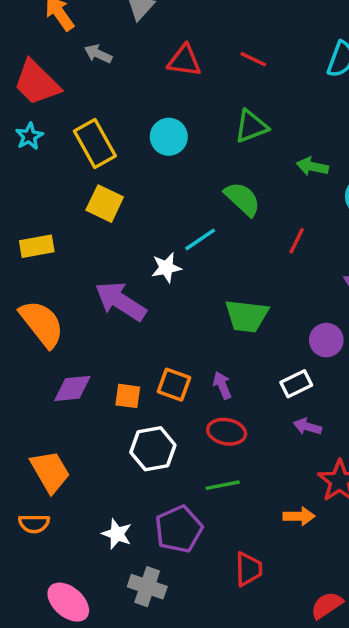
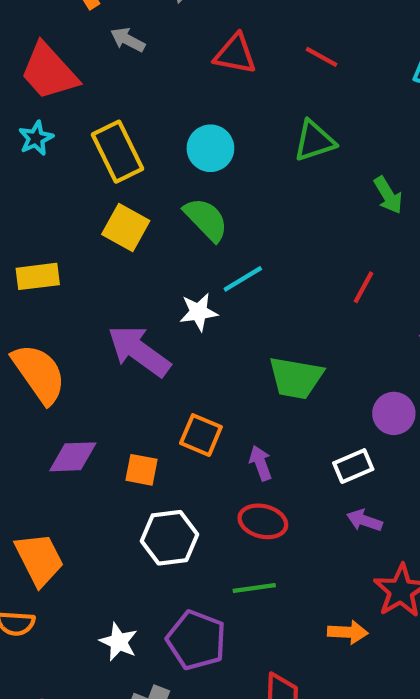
green arrow: (312, 166) -> (388, 195), turned -136
green semicircle: (242, 199) -> (206, 219), moved
orange square: (174, 385) -> (201, 435), moved
purple pentagon: (179, 529) -> (196, 640), turned -30

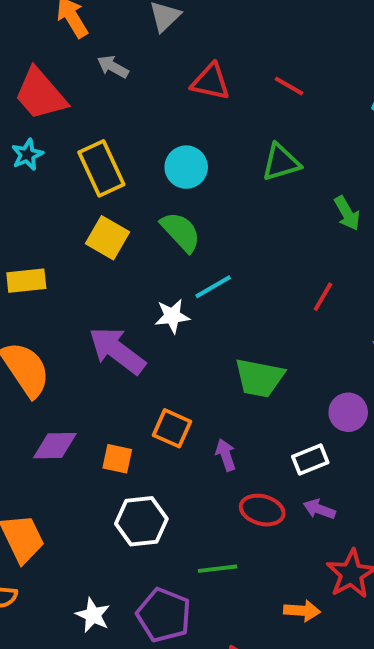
red ellipse: (263, 521) -> (262, 510), moved

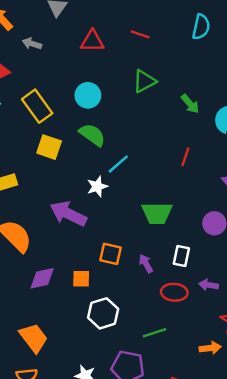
white rectangle: (310, 459) -> (181, 256), moved, turned -45

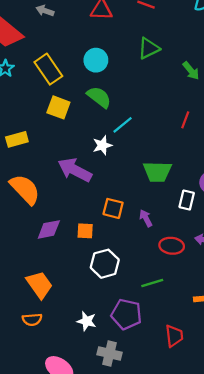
white rectangle: (181, 256) -> (187, 200), moved

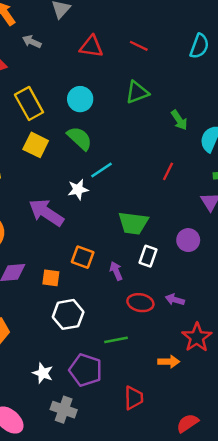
white rectangle: (187, 200) -> (148, 256), moved

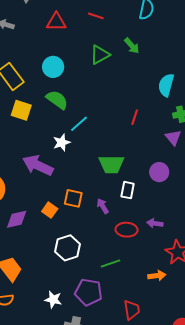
green arrow: (179, 120) -> (132, 46), moved
orange square: (51, 278) -> (50, 210), moved, turned 35

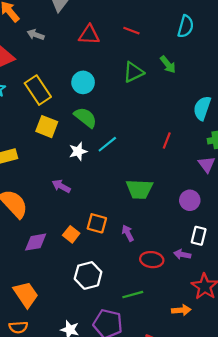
white star: (62, 143) -> (78, 151), moved
purple arrow: (38, 165) -> (61, 186), size x0.6
white rectangle: (128, 190) -> (199, 236), moved

